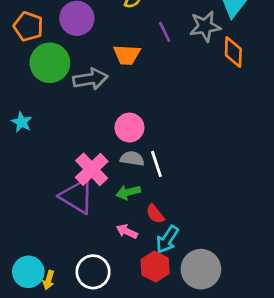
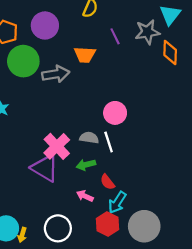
pink circle: (129, 128) -> (115, 113), moved

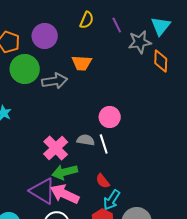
purple line: (115, 36) -> (117, 25), moved
green arrow: (86, 165) -> (65, 172), moved, size x1.4
purple triangle: (45, 168) -> (43, 191), moved
pink arrow: (85, 196) -> (65, 194), moved, size x1.8

